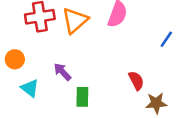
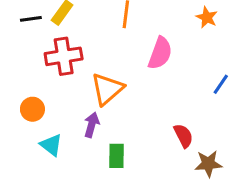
orange triangle: (75, 20) -> (107, 89), moved
purple arrow: (62, 72) -> (92, 125), turned 60

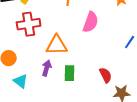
orange triangle: (107, 89) -> (57, 45), turned 40
green rectangle: (117, 156) -> (70, 73), moved

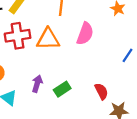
orange triangle: (57, 45) -> (48, 39), moved
green rectangle: (70, 73) -> (62, 89), turned 56

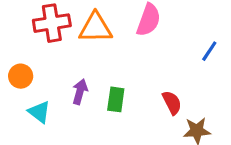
green rectangle: (62, 89) -> (116, 99), turned -49

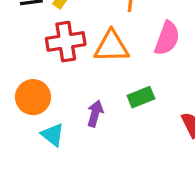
orange circle: (21, 76) -> (33, 97), size x1.4
green rectangle: (116, 99) -> (141, 97), moved, turned 60

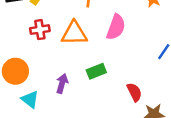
red cross: (66, 42) -> (40, 30), size x0.7

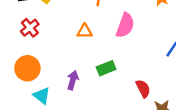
red cross: (40, 30) -> (30, 28), moved, turned -30
orange triangle: (74, 33) -> (85, 31), size x0.6

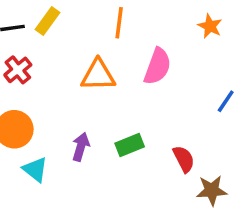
orange triangle: (85, 31) -> (98, 75), size x1.5
green rectangle: (106, 68) -> (130, 145), moved

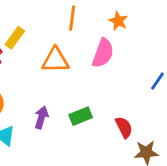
yellow rectangle: (47, 21) -> (15, 38), moved
orange star: (210, 26) -> (118, 21), moved

